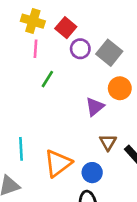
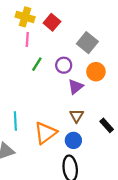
purple circle: (80, 49) -> (64, 65), moved
brown triangle: (108, 142) -> (77, 116), moved

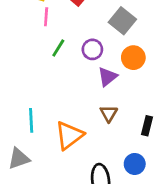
black rectangle: (107, 125) -> (147, 126), turned 56
blue circle: (73, 140) -> (135, 164), moved

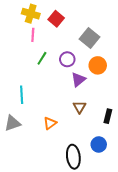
cyan line: (31, 120) -> (22, 95), moved
orange triangle: (69, 135) -> (50, 123), size x0.6
gray triangle: (19, 159) -> (12, 123), moved

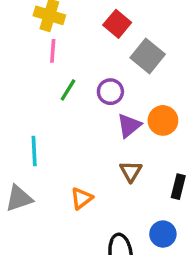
red square: (56, 19) -> (117, 24), moved
orange circle: (98, 65) -> (163, 120), moved

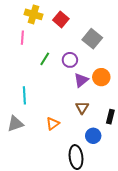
red square: (117, 24) -> (61, 19), moved
pink line: (53, 51) -> (22, 38), moved
blue circle: (163, 234) -> (93, 136), moved

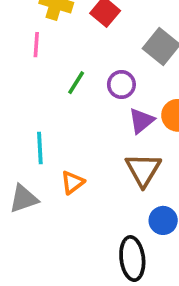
brown triangle: (82, 107) -> (143, 170), size x1.5
orange triangle: (53, 124) -> (72, 182), moved

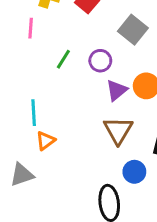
orange triangle: (72, 182) -> (46, 141), moved
gray triangle: (24, 199) -> (22, 175), moved

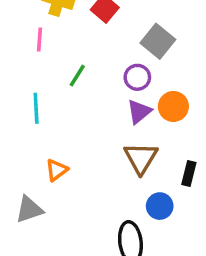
purple circle: (100, 61) -> (137, 77), moved
cyan line: (34, 113) -> (36, 108), moved

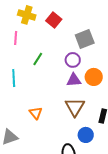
gray square: (158, 41) -> (85, 39), turned 30
purple triangle: (139, 112) -> (74, 80), turned 35
orange triangle: (57, 170) -> (36, 113), moved, turned -32

